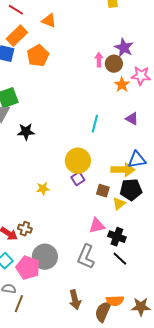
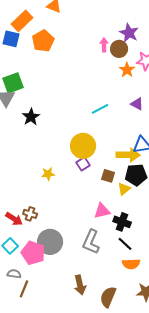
cyan line: (95, 124) -> (100, 109), turned 48
black star: (26, 132) -> (31, 117), turned -30
orange semicircle: (115, 301) -> (131, 264), moved

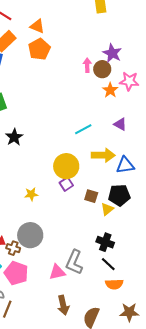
orange pentagon: (43, 41) -> (39, 49), moved
yellow arrow: (128, 155) -> (103, 155), moved
pink triangle: (102, 211) -> (57, 272), moved
brown cross: (30, 214) -> (13, 248), moved
gray circle: (50, 242) -> (30, 235), moved

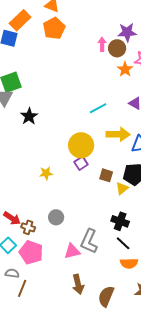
purple star: (112, 53) -> (127, 32), turned -30
gray circle: (30, 235) -> (56, 217), moved, size x0.6

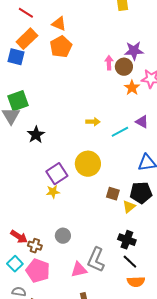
cyan line: (98, 108) -> (120, 132), moved
yellow arrow: (118, 134) -> (93, 122), moved, size x0.6
purple square: (81, 163) -> (57, 174), moved, size x1.5

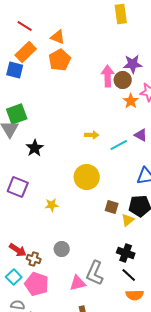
pink arrow: (109, 63) -> (108, 76), size x1.5
purple square: (57, 174) -> (18, 187), moved, turned -35

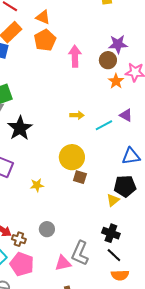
pink arrow: (108, 76) -> (75, 56), moved
black star: (35, 148) -> (20, 128), size x1.4
brown square: (112, 207) -> (80, 177), moved

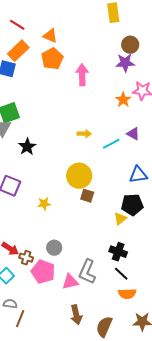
brown circle: (108, 60) -> (130, 45), moved
black star: (20, 128) -> (27, 147), size x0.7
pink pentagon: (22, 264) -> (43, 272), moved

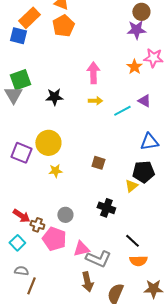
pink arrow: (82, 75) -> (93, 73), moved
black star: (27, 147) -> (54, 97), moved, turned 30
yellow circle: (79, 176) -> (48, 143), moved
black cross: (118, 252) -> (106, 208), moved
gray L-shape: (87, 272) -> (98, 259), moved, turned -90

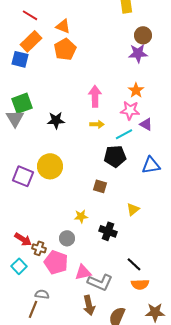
pink star: (153, 58) -> (130, 110), moved
yellow star: (55, 171) -> (81, 216), moved
black pentagon: (143, 172) -> (115, 156), moved
gray semicircle: (21, 271) -> (42, 294), moved

